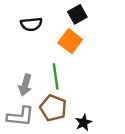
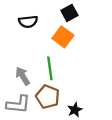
gray arrow: (25, 85) -> (23, 76), turned 132

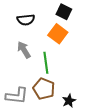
black square: (69, 13) -> (64, 12), turned -35
gray arrow: (23, 76) -> (24, 50), moved

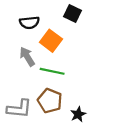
orange square: (58, 34) -> (51, 41), moved
green line: (46, 63) -> (52, 71), turned -70

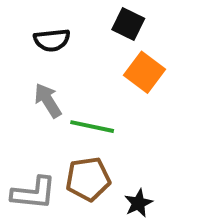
orange square: (51, 41) -> (144, 72), moved
brown pentagon: (50, 101) -> (88, 179), turned -30

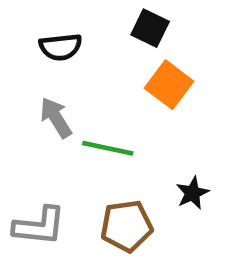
brown pentagon: (88, 179) -> (127, 226), moved
black star: (138, 203) -> (192, 193), moved

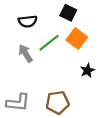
green line: (108, 148) -> (49, 43), moved, turned -50
black star: (192, 193) -> (87, 70), moved

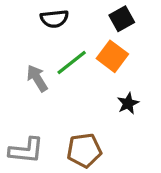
black square: (68, 13) -> (122, 19), moved, turned 35
black semicircle: (28, 21) -> (54, 19), moved

